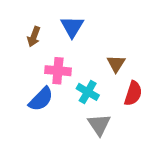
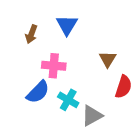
cyan cross: (88, 92) -> (68, 100), moved
gray triangle: (99, 125) -> (92, 116), turned 35

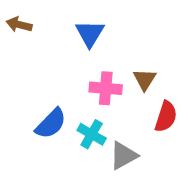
brown arrow: (31, 34) -> (19, 25), moved, turned 84
pink cross: (54, 66) -> (106, 88), moved

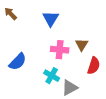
brown arrow: (19, 25) -> (11, 14), turned 32
blue semicircle: (51, 124) -> (18, 62), moved

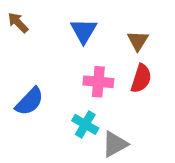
brown triangle: (82, 45) -> (138, 41), moved
red semicircle: (94, 66) -> (141, 78), moved

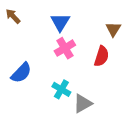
brown triangle: (138, 41) -> (113, 29), moved
pink cross: (98, 82) -> (65, 48), moved, turned -36

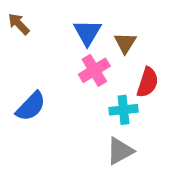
brown triangle: (113, 29) -> (125, 43), moved
cyan cross: (61, 89) -> (123, 110), moved, turned -36

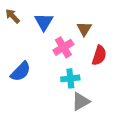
blue triangle: (87, 33) -> (44, 22), moved
cyan cross: (123, 110) -> (70, 78), moved

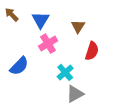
pink cross: (63, 47) -> (48, 44), moved
cyan cross: (70, 78) -> (65, 72), turned -35

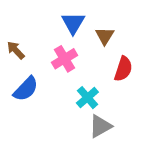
brown arrow: (12, 15) -> (16, 50), moved
blue triangle: (41, 20) -> (73, 23), moved

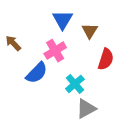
blue semicircle: (26, 89) -> (37, 73), moved

